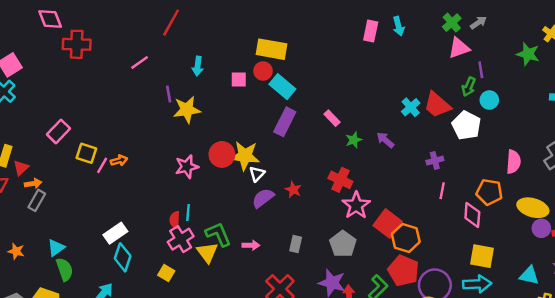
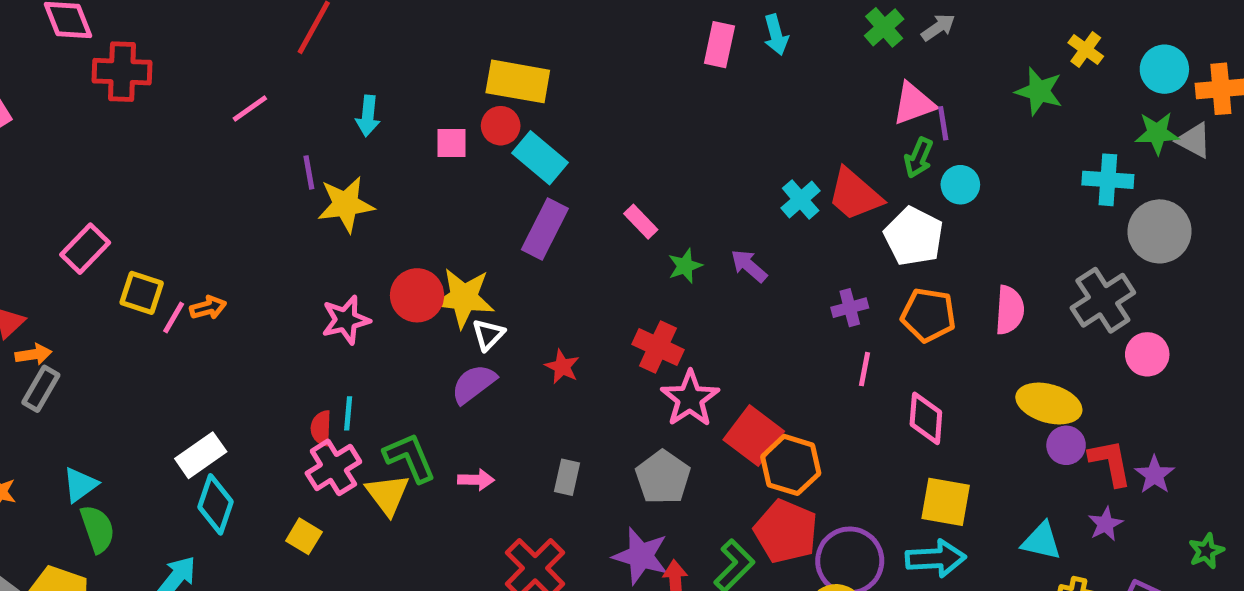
pink triangle: (459, 48) -> (914, 104), moved
orange pentagon: (489, 192) -> (928, 315), moved
purple semicircle: (263, 198) -> (474, 384), moved

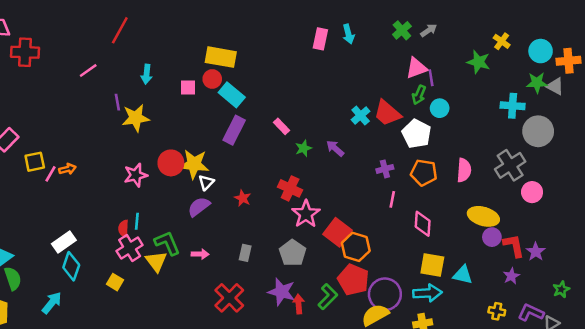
yellow square: (142, 293) -> (35, 162), turned -30
cyan triangle: (1041, 541) -> (463, 275), moved

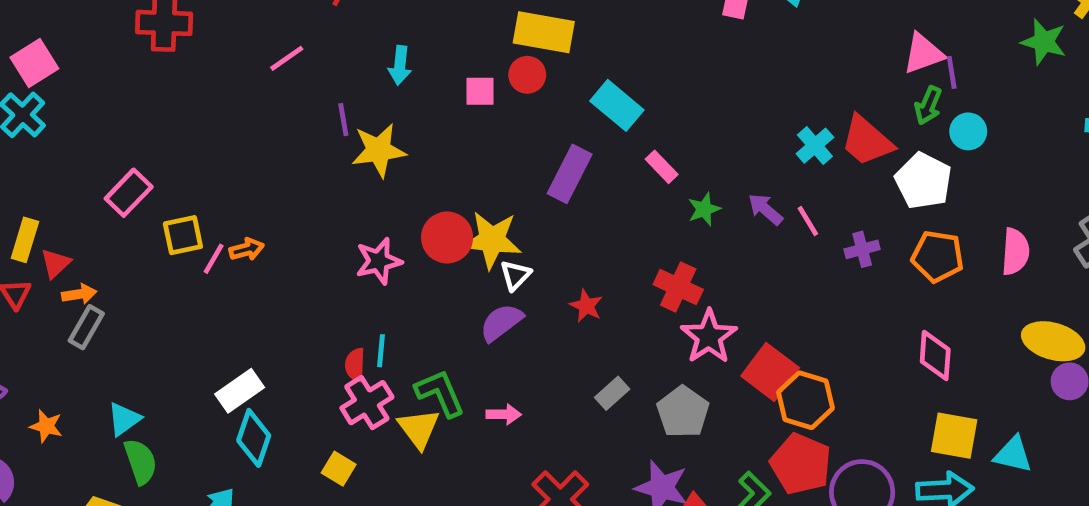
cyan rectangle: (232, 95) -> (617, 105), moved
pink line: (392, 199) -> (808, 221), moved, turned -42
gray rectangle: (245, 253) -> (612, 393), moved, turned 35

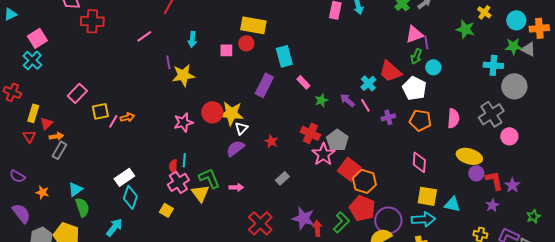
cyan rectangle: (617, 105) -> (284, 56), turned 35
cyan cross: (815, 146) -> (368, 83), moved
gray pentagon: (683, 412) -> (337, 140), moved

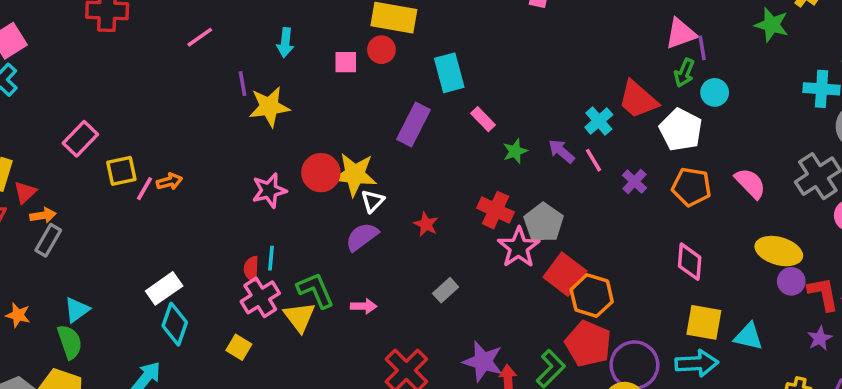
purple cross: (388, 117) -> (634, 182), turned -32
pink semicircle: (453, 118) -> (750, 183), turned -48
green semicircle: (82, 207) -> (70, 342), moved

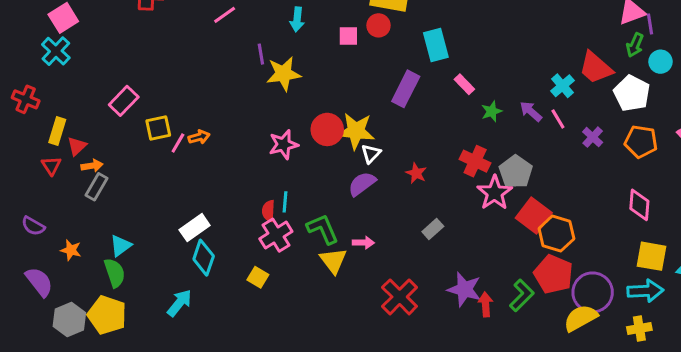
yellow triangle: (299, 317) -> (333, 261), moved

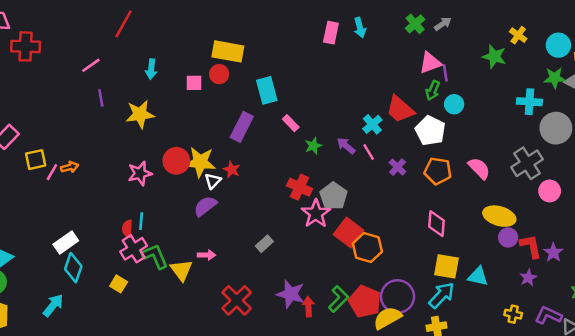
purple line: (261, 54) -> (101, 98), moved
red star: (416, 173) -> (232, 170), moved
green L-shape: (323, 229) -> (155, 256), moved
red pentagon: (553, 274) -> (365, 302), moved
cyan arrow: (645, 291) -> (442, 295), turned -44

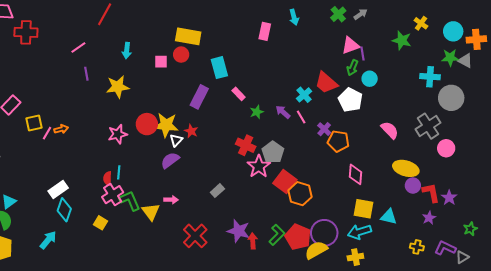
pink rectangle: (331, 33) -> (265, 31), moved
orange pentagon: (438, 171) -> (338, 141), moved
cyan arrow: (442, 295) -> (359, 232), turned -150

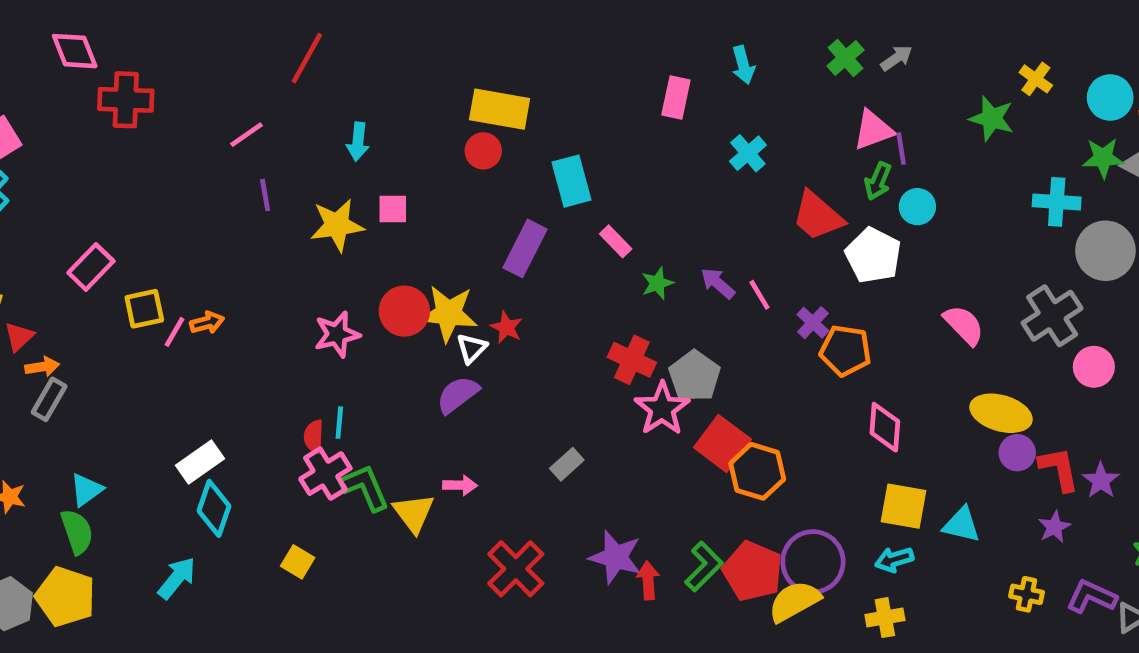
pink square: (161, 62) -> (393, 209), moved
cyan cross: (304, 95) -> (748, 153), moved
yellow square: (101, 223) -> (298, 562), moved
cyan arrow: (359, 232) -> (894, 559), size x0.7

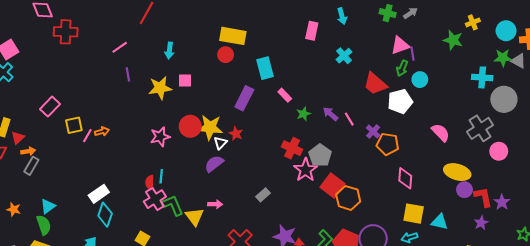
green cross: (845, 58) -> (388, 13), turned -35
yellow cross: (1036, 79) -> (473, 22), turned 32
white pentagon: (873, 255) -> (400, 101), turned 30

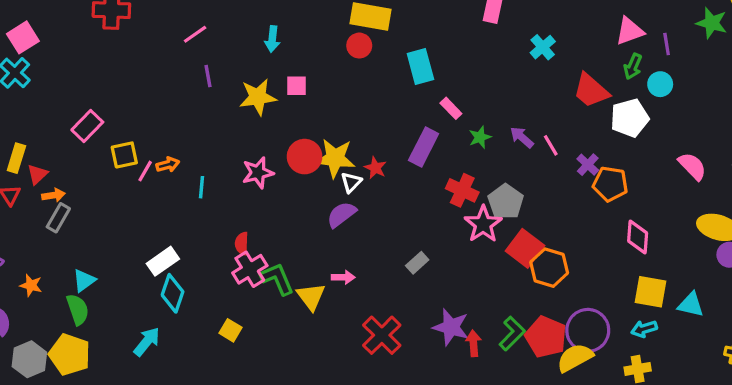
purple line: (413, 54) -> (667, 44), moved
purple rectangle: (244, 98) -> (424, 147), moved
cyan line: (161, 176) -> (202, 187), moved

